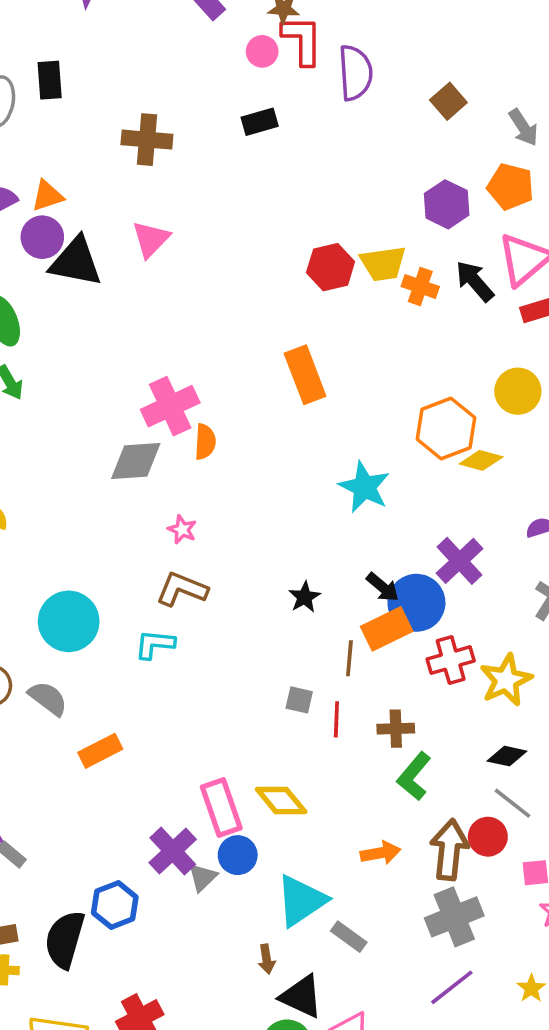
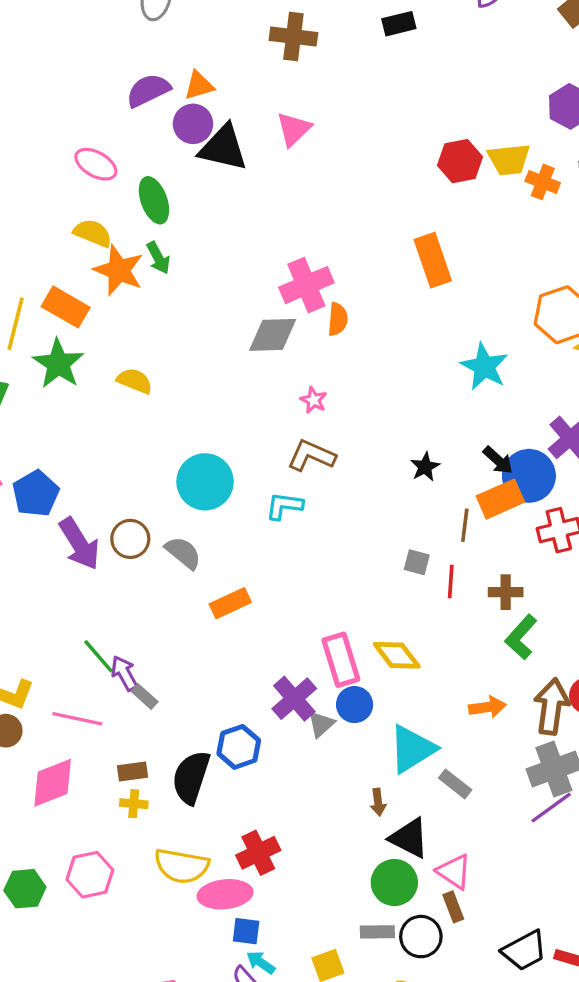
purple line: (452, 987) -> (551, 808), moved

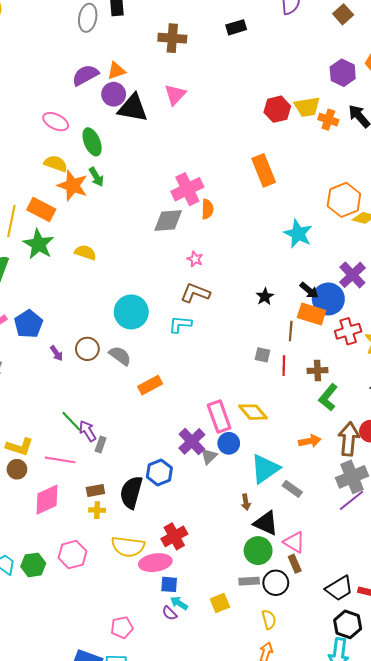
orange rectangle: (500, 499) -> (312, 314), turned 44
purple arrow: (79, 544) -> (57, 353), size x0.5
gray rectangle: (145, 697) -> (101, 444), turned 70

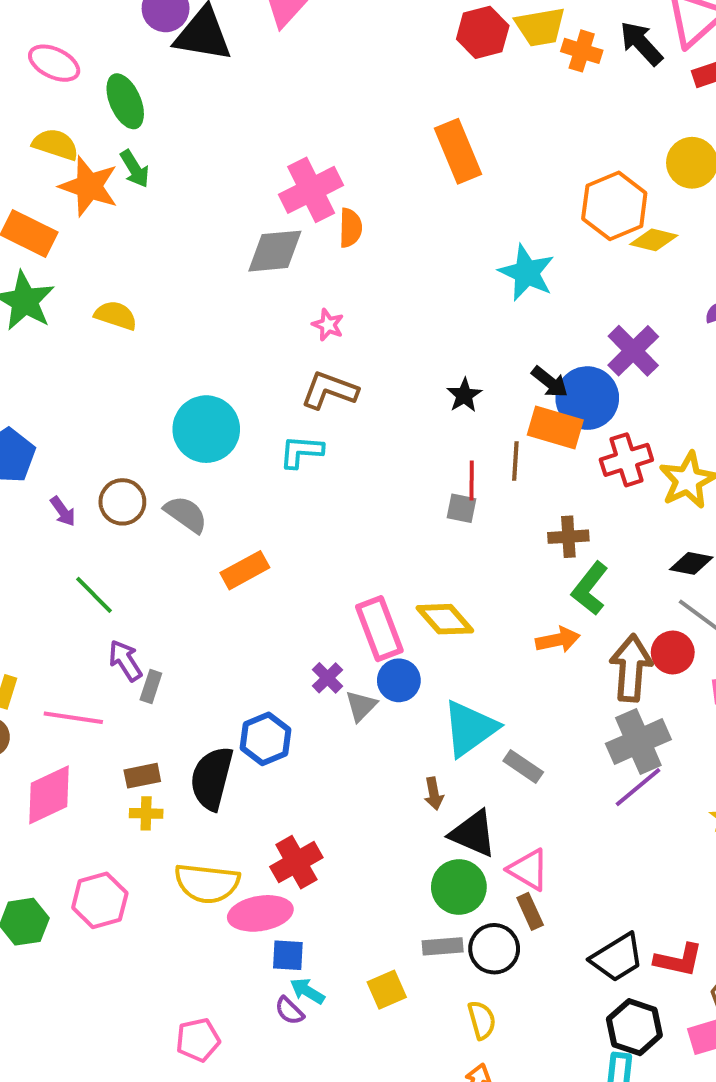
red line: (284, 366) -> (472, 481), moved
green line: (71, 421) -> (94, 595), moved
purple cross: (192, 441) -> (327, 678), size x0.6
orange arrow: (310, 441) -> (558, 640), moved

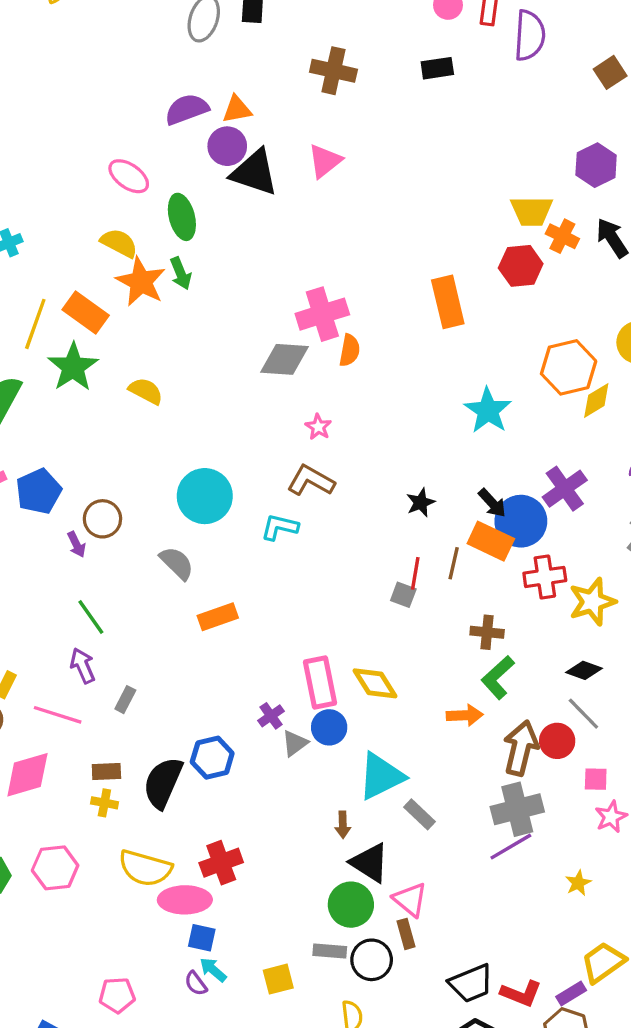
red hexagon: (483, 32) -> (521, 266), moved
yellow diamond: (654, 240) -> (596, 400), turned -54
brown circle: (122, 502) -> (102, 519), moved
purple arrow: (125, 661) -> (83, 666), moved

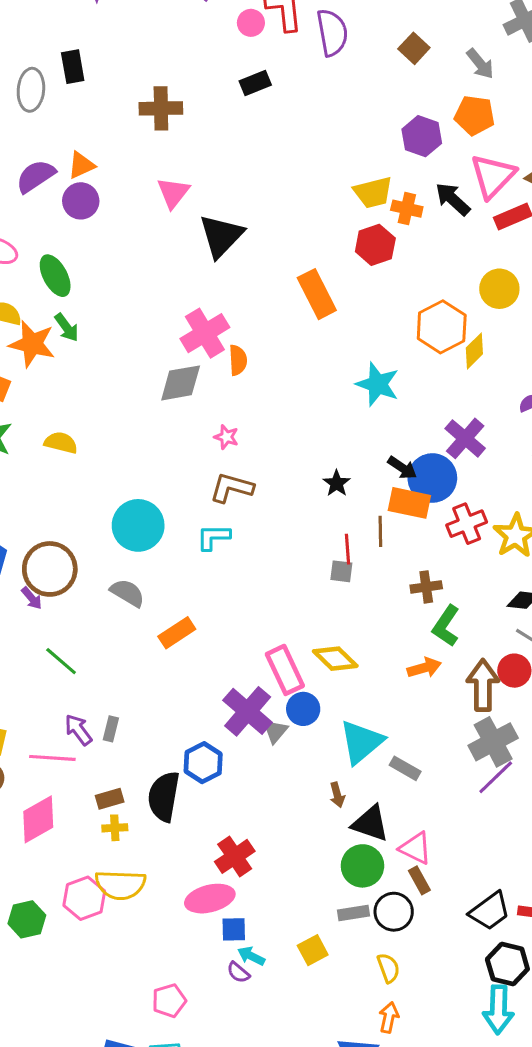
black triangle: (254, 172) -> (221, 236), moved, turned -51
brown circle: (102, 519) -> (50, 569), size x1.5
purple arrow: (83, 666) -> (78, 730), moved
purple cross: (271, 716) -> (248, 711), size x2.0
yellow semicircle: (145, 868) -> (120, 885), moved

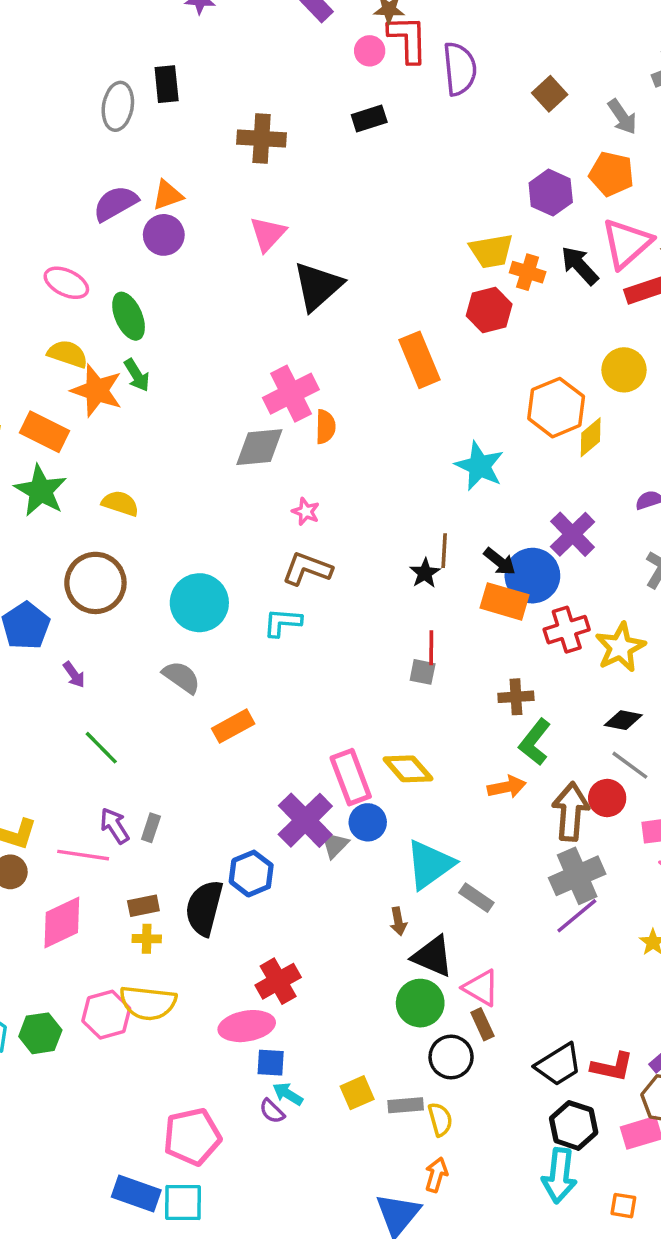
brown line: (380, 531) -> (444, 551), moved
brown circle: (50, 569) -> (95, 583), moved
gray rectangle: (353, 913) -> (406, 1105), moved
pink pentagon: (169, 1001) -> (192, 1137), size x1.5

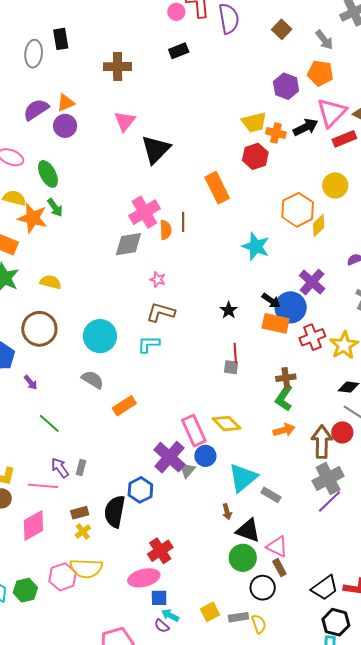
black arrow: (580, 266) -> (306, 127), turned 110
brown line: (444, 551) -> (183, 222), moved
green L-shape: (535, 742) -> (284, 398), moved
yellow cross: (147, 939) -> (83, 532), turned -35

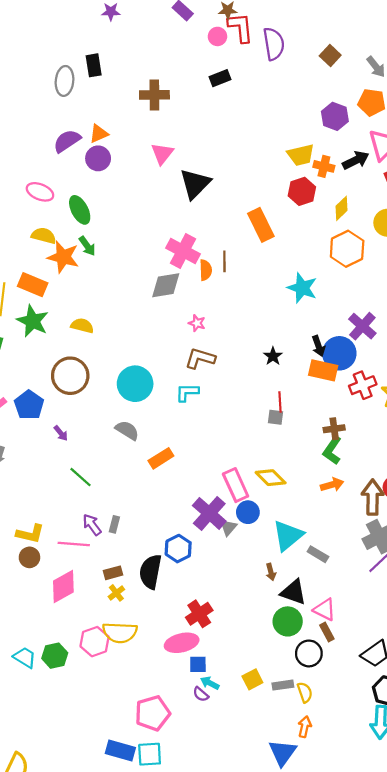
pink cross: (144, 212) -> (183, 251), turned -32
yellow diamond: (319, 226) -> (341, 208), moved
black arrow: (271, 301) -> (318, 346), turned 36

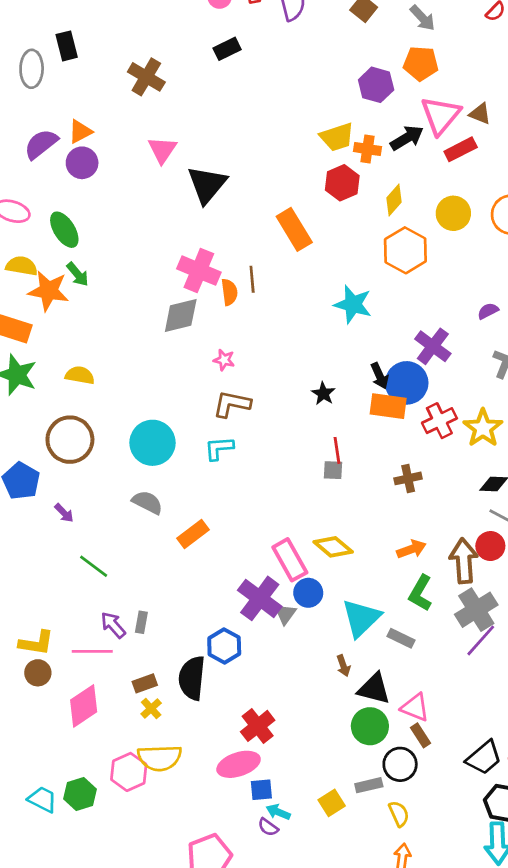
brown cross: (154, 95) -> (146, 77), turned 36
green L-shape: (332, 450) -> (420, 593), moved
gray rectangle: (283, 685) -> (369, 785), moved

